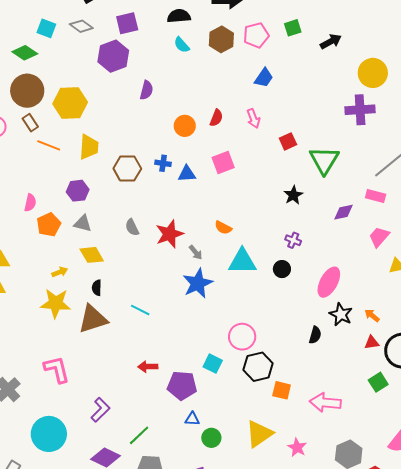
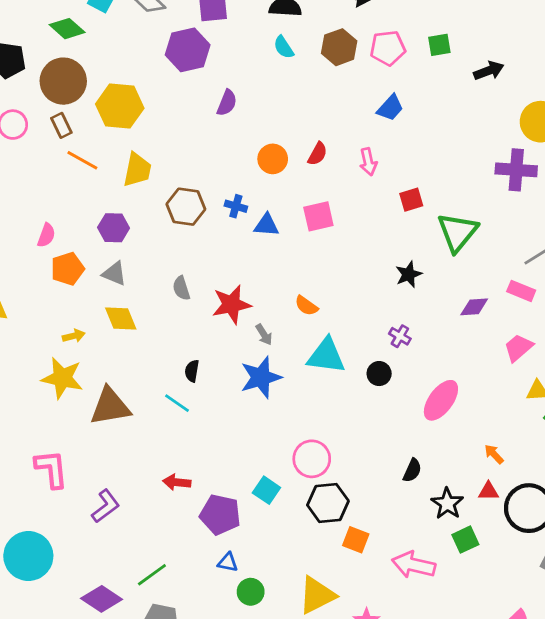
black semicircle: (97, 288) -> (192, 371), moved
black star: (341, 314) -> (447, 503), moved
green square: (378, 382) -> (465, 540), moved
purple L-shape: (100, 410) -> (106, 506), moved

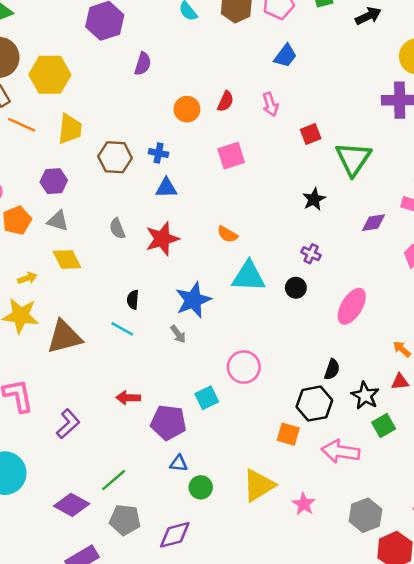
blue triangle: (266, 225) -> (166, 188), moved
gray arrow: (264, 335) -> (178, 334), moved
cyan square: (266, 490) -> (207, 398), turned 35
black hexagon: (328, 503) -> (314, 404), moved

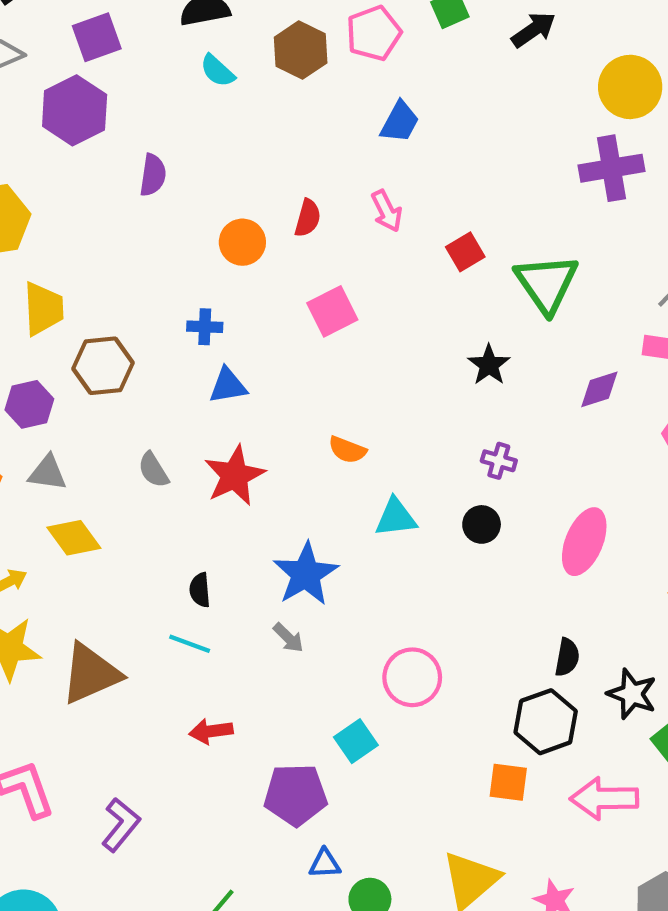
brown hexagon: (115, 157) -> (103, 366), moved
cyan triangle: (249, 276) -> (396, 517), size x0.7
red arrow: (128, 398) -> (211, 731), moved

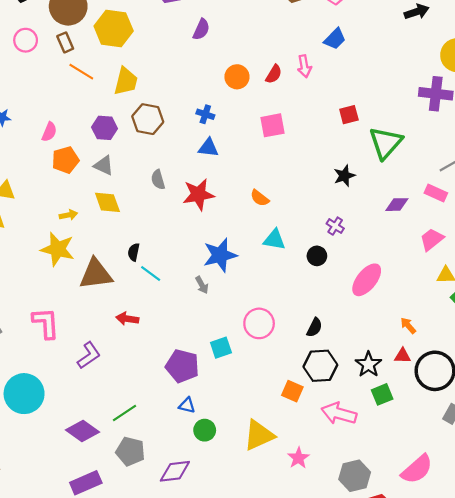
pink arrow: (387, 211) -> (304, 66), moved
black semicircle: (200, 590) -> (134, 252), moved
black semicircle: (567, 657) -> (314, 327), moved
red arrow: (211, 731) -> (127, 319), moved

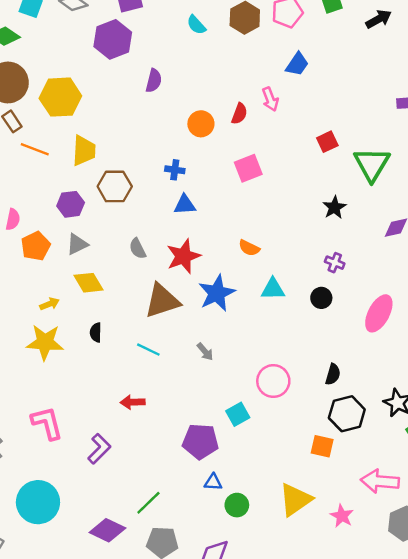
gray triangle: (104, 165) -> (77, 244), turned -40
black semicircle: (134, 252) -> (96, 332), moved
blue star: (220, 255) -> (217, 293), moved
brown triangle: (96, 274) -> (162, 301), moved
pink arrow: (339, 414) -> (380, 481), moved

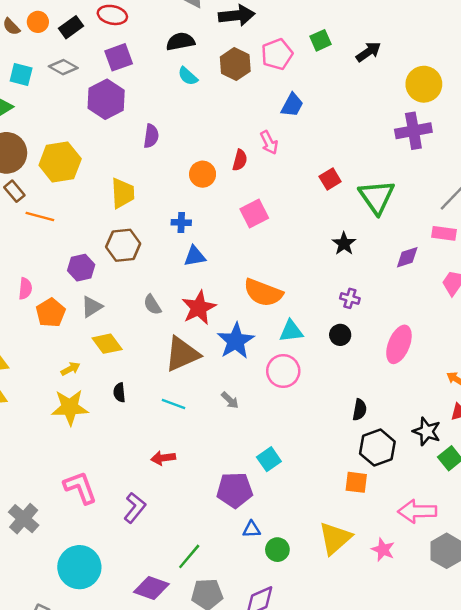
yellow trapezoid: (84, 151) -> (123, 193), moved
orange semicircle: (249, 248) -> (263, 293), size x1.8
pink circle: (273, 381) -> (283, 371), moved

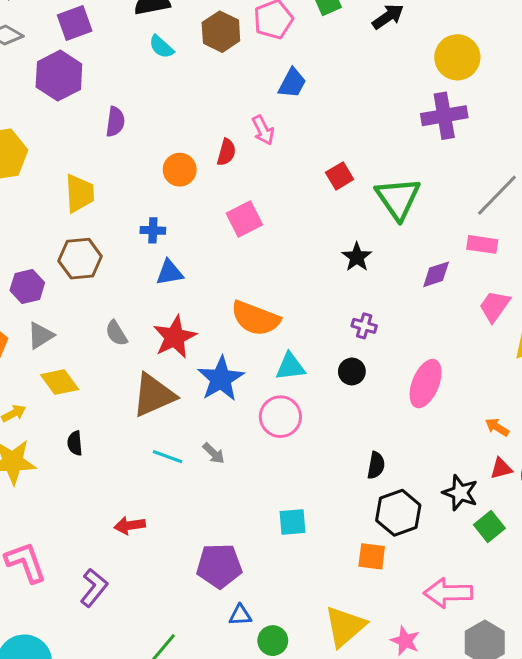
cyan line: (174, 404) -> (167, 457), moved
cyan square: (269, 459) -> (293, 522), moved, turned 30

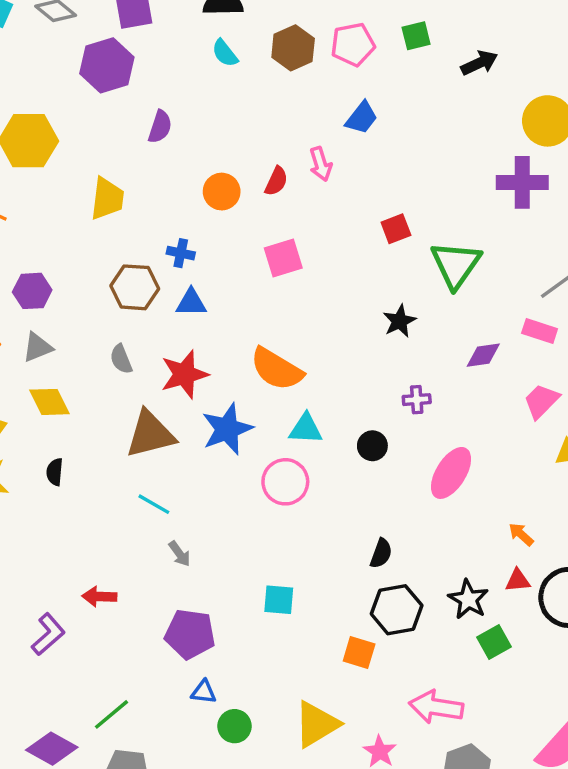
brown hexagon: (80, 259) -> (135, 287), moved
purple cross: (364, 326) -> (417, 400), moved, turned -30
gray arrow: (214, 453) -> (180, 554), moved
red arrow: (130, 525) -> (99, 597), moved

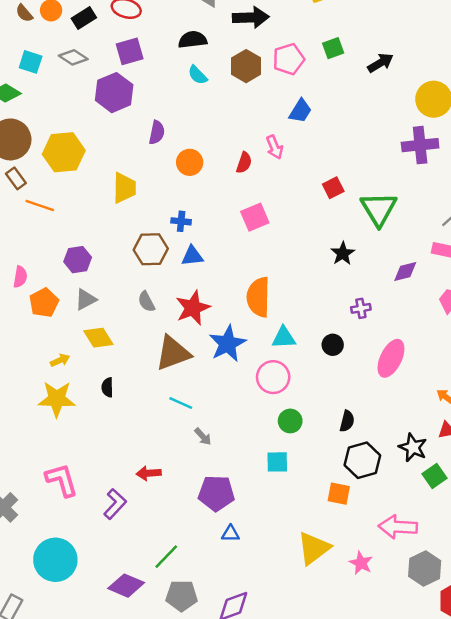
orange circle: (222, 192) -> (190, 162), moved
orange semicircle: (277, 369) -> (258, 297), turned 66
green circle: (235, 726) -> (290, 421), moved

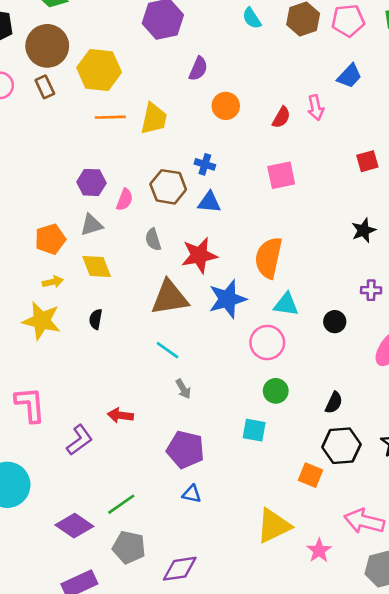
orange line: (40, 206) -> (110, 117), moved, turned -32
pink semicircle: (20, 277) -> (125, 200), moved
orange pentagon: (44, 303) -> (50, 239), moved

